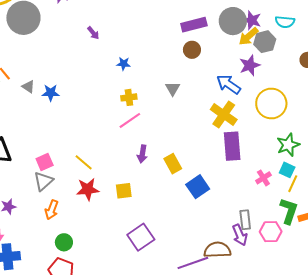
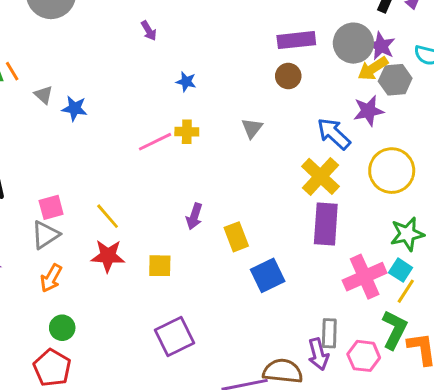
pink line: (130, 120) -> (155, 142), moved
pink cross: (263, 178) -> (365, 277), size x1.8

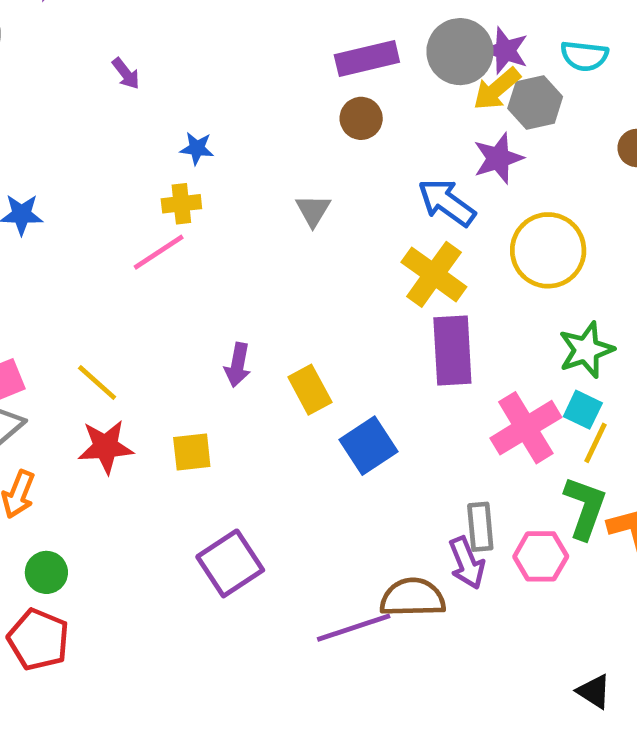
yellow cross: (187, 132) -> (181, 204), moved

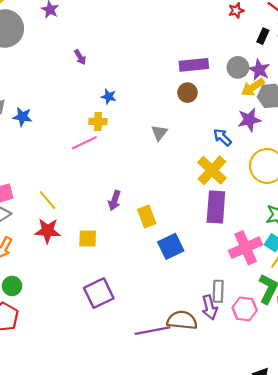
gray circle: (460, 52) -> (238, 67), size x0.7
blue arrow: (447, 202) -> (222, 137), size x0.7

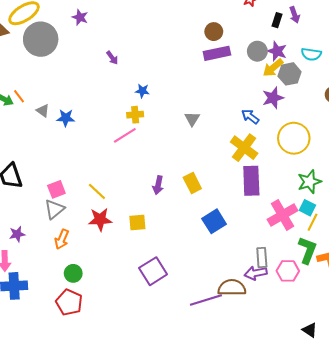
brown circle: (187, 93) -> (214, 32), moved
yellow rectangle: (147, 217) -> (192, 183), moved
purple arrow: (210, 307) -> (256, 273), turned 100

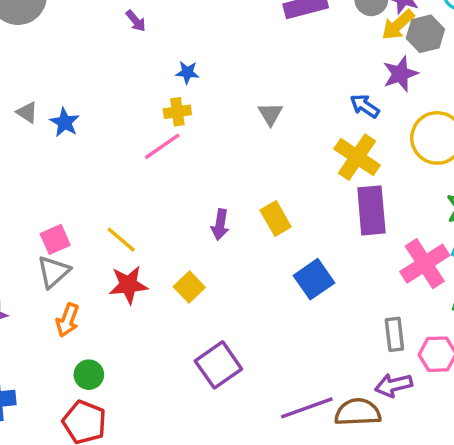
blue star: (66, 118) -> (65, 122), turned 30
yellow square: (137, 222) -> (189, 287), turned -36
purple arrow: (256, 273) -> (394, 385), moved
brown semicircle: (232, 288) -> (358, 412), moved

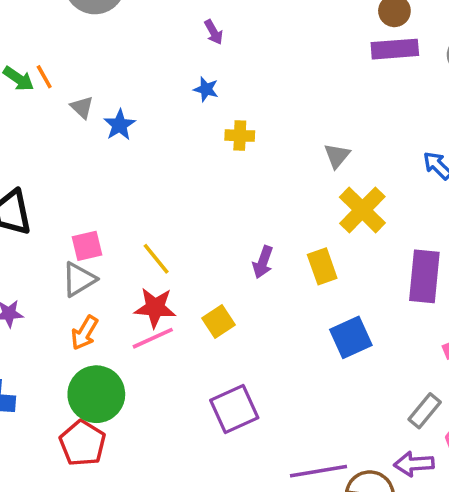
blue star: (187, 72) -> (206, 89), moved
pink line: (162, 146) -> (153, 338), moved
yellow cross: (357, 157) -> (362, 210), moved
gray rectangle: (394, 334) -> (425, 411), turned 36
green circle: (89, 375) -> (96, 394), size x1.8

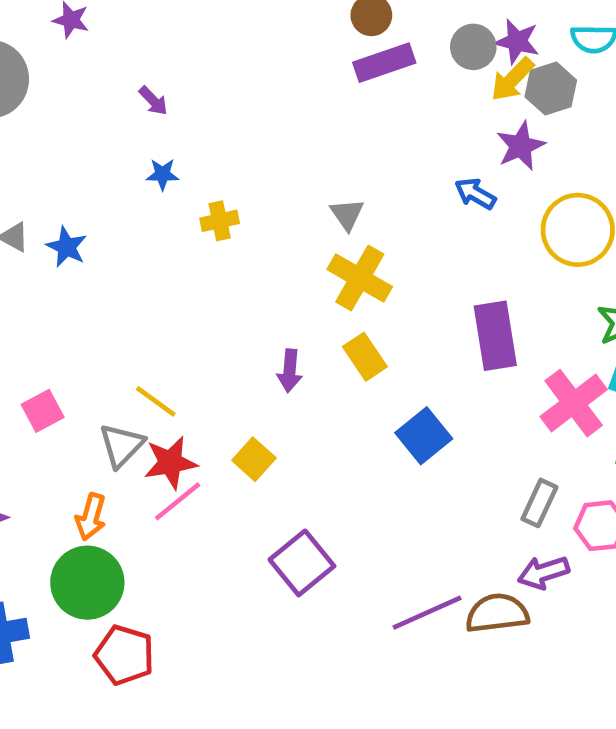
yellow cross: (362, 210) -> (360, 278), moved
pink square: (87, 246) -> (43, 411), moved
gray triangle: (79, 279) -> (122, 445), moved
green circle: (96, 394) -> (87, 583), moved

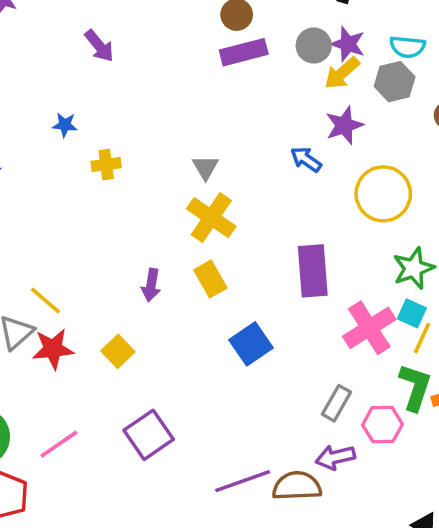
gray hexagon: (551, 89) -> (395, 82), moved
purple arrow: (153, 101) -> (99, 46), moved, size x1.4
pink line: (178, 501) -> (59, 444), moved

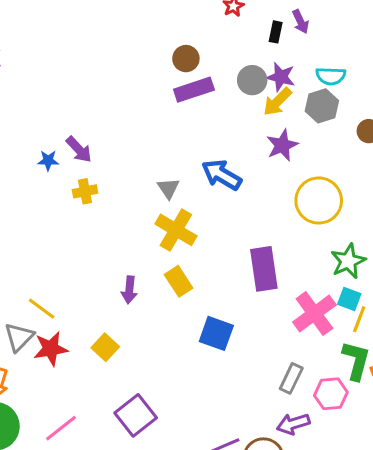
purple arrow: (99, 46) -> (79, 149), moved
blue arrow: (306, 159) -> (222, 175), moved, size x1.5
blue square: (251, 344) -> (216, 333), turned -32

